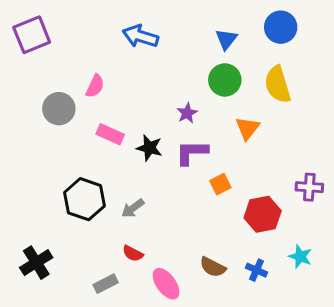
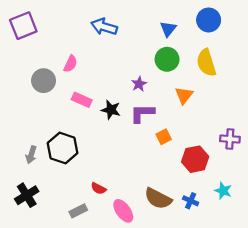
gray arrow: (133, 208) -> (31, 155), moved, turned -36
brown semicircle: (213, 267) -> (158, 199), size x1.4

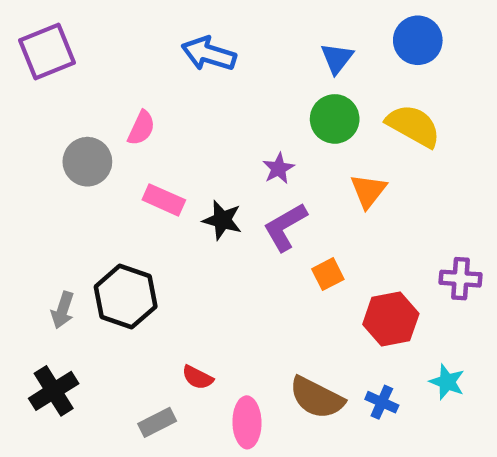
yellow semicircle: (206, 63) -> (413, 126), turned 136
purple L-shape: (142, 113) -> (285, 227), turned -30
pink ellipse: (123, 211) -> (247, 422), turned 35

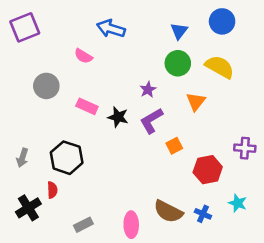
pink semicircle: (141, 128) -> (83, 56), moved, turned 96
gray arrow: (63, 310) -> (22, 158), moved
red semicircle: (198, 377) -> (52, 190), moved, turned -119

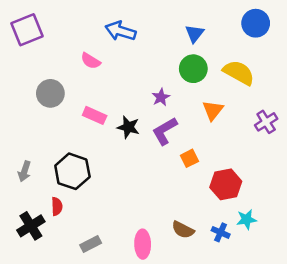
blue circle: (222, 21) -> (256, 23), moved
purple cross: (245, 148) -> (266, 122), moved, turned -36
cyan star: (238, 203) -> (247, 219), moved, turned -30
brown semicircle: (168, 211) -> (183, 230), size x0.7

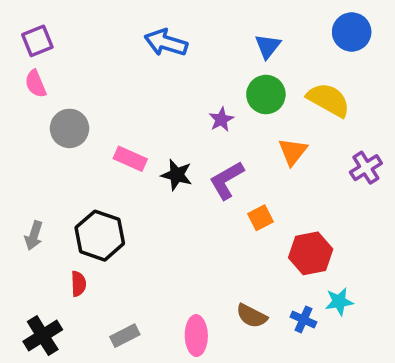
purple square: (27, 30) -> (37, 41), size x0.7
pink semicircle: (91, 61) -> (36, 84), moved, turned 36
purple star: (161, 97) -> (221, 119), moved
black cross: (31, 226) -> (43, 336), moved

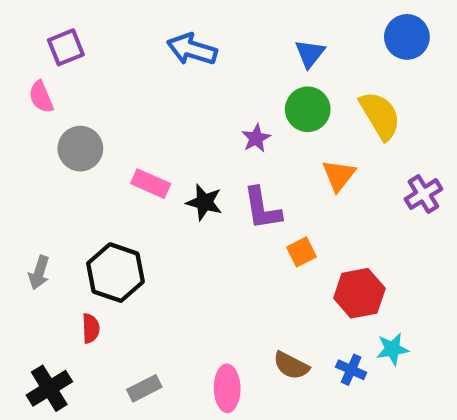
purple square: (37, 41) -> (66, 47), moved
yellow semicircle: (328, 100) -> (380, 115), turned 30
purple L-shape: (227, 180) -> (262, 208), turned -69

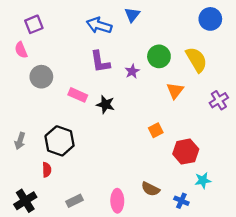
blue triangle: (310, 53) -> (132, 15), moved
purple L-shape: (262, 208) -> (100, 62), moved
blue cross: (351, 370) -> (181, 201), moved

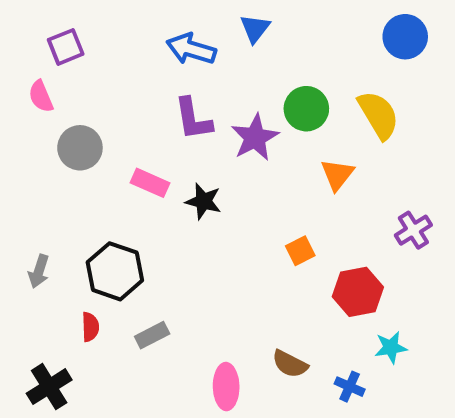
purple star: (132, 71) -> (255, 138), size x1.6
purple cross: (219, 100) -> (413, 230), moved
gray rectangle: (75, 201) -> (152, 335), moved

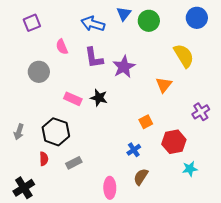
pink semicircle: (41, 96) -> (62, 47), moved
green circle: (306, 109) -> (149, 21), moved
pink rectangle: (150, 183) -> (73, 99), moved
brown semicircle: (290, 364) -> (141, 177), turned 96
blue cross: (350, 387) -> (134, 150), moved, turned 32

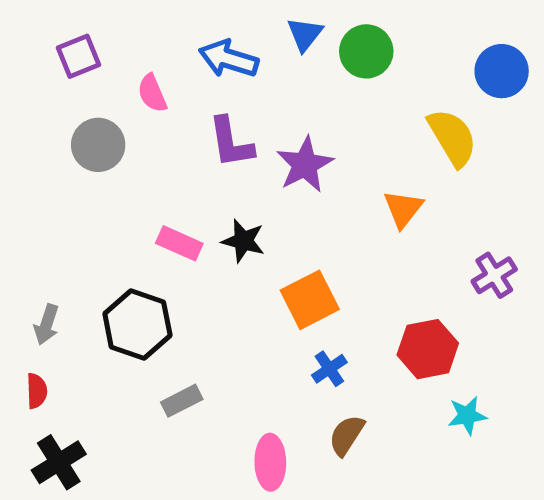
blue circle: (197, 18) -> (502, 71), moved
pink semicircle: (62, 47) -> (152, 93), moved
gray circle: (39, 72) -> (98, 145), moved
orange square: (146, 122) -> (310, 300), moved, size x1.6
red semicircle: (44, 159) -> (37, 391), moved

